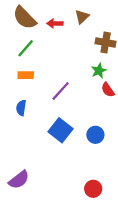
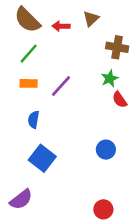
purple line: (61, 91) -> (61, 86), moved
blue semicircle: (21, 108) -> (34, 120), moved
blue square: (61, 130) -> (42, 158), moved

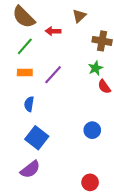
red arrow: (61, 26) -> (53, 31), moved
purple semicircle: (21, 199) -> (30, 169), moved

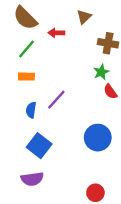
purple line: (53, 75) -> (56, 100), moved
blue circle: (92, 130) -> (98, 138), size x1.5
purple semicircle: (30, 169) -> (32, 179), turned 30

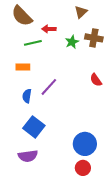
brown triangle: (84, 17) -> (81, 12), moved
green line: (26, 49) -> (33, 43), moved, turned 36
green star: (101, 72) -> (72, 42), moved
blue circle: (98, 138) -> (85, 144), moved

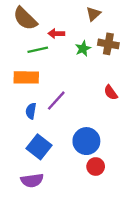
orange rectangle: (23, 67) -> (26, 77), size x1.5
blue circle: (85, 144) -> (86, 141), moved
red circle: (83, 168) -> (96, 167), moved

